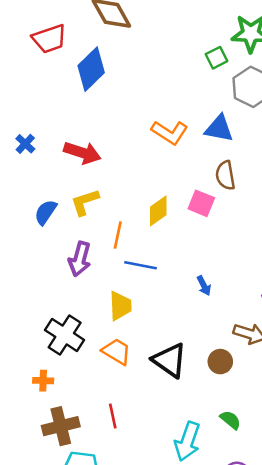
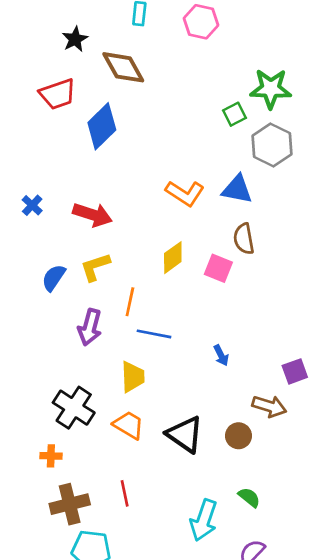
yellow diamond: (158, 211) -> (173, 258), moved

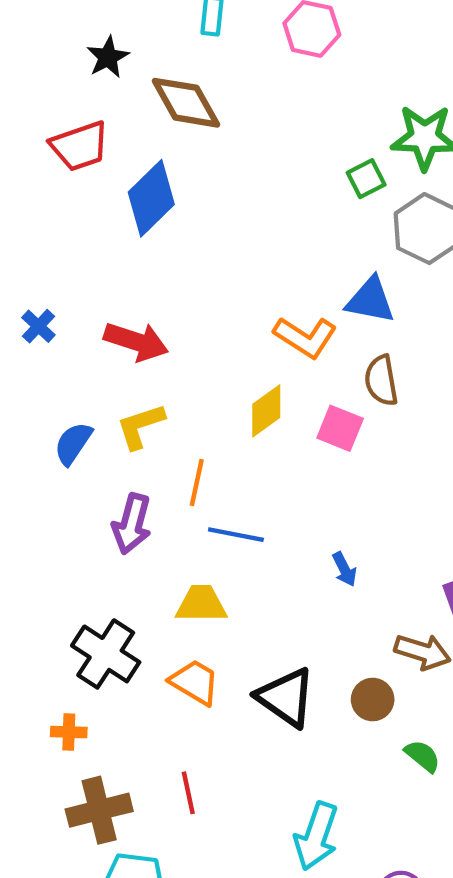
orange L-shape: (185, 193) -> (305, 337), moved
yellow trapezoid: (133, 377) -> (201, 604), turned -88
green semicircle: (249, 497) -> (423, 756), moved

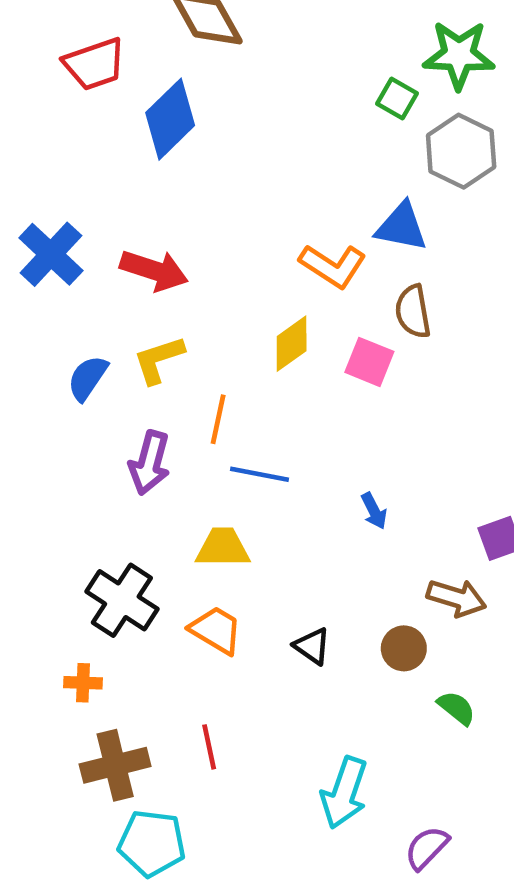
green square: (366, 179) -> (397, 98), turned -33
blue cross: (38, 326) -> (51, 254), size x1.8
black triangle: (286, 697) -> (312, 646), size x0.6

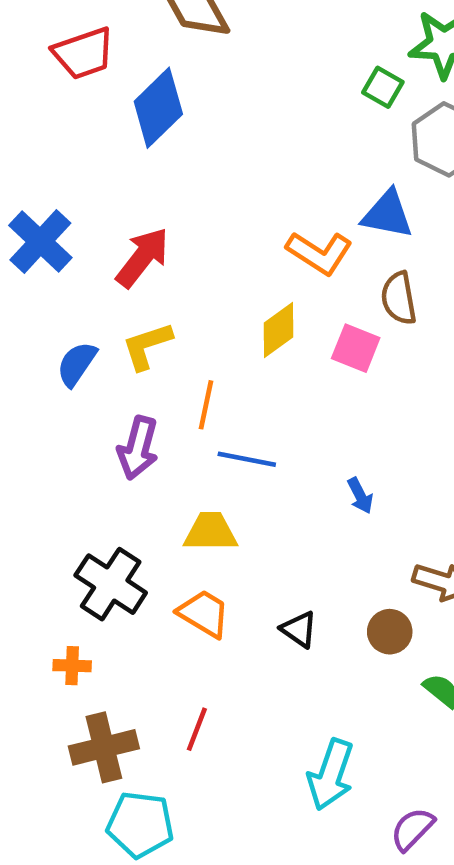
red arrow: (154, 270) -> (142, 257), turned -70
red line: (209, 747) -> (197, 729), turned 33

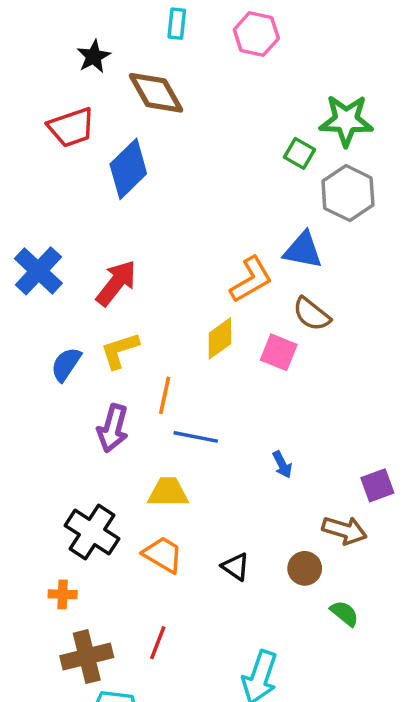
orange L-shape: (319, 253) -> (251, 280), turned -63
brown semicircle: (399, 298) -> (312, 314), turned -42

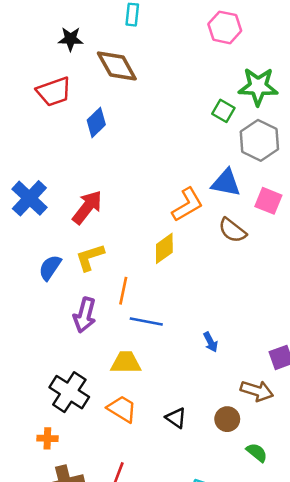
pink hexagon: (256, 34) -> (225, 27), moved
black star: (94, 56) -> (71, 39), turned 30
blue diamond: (128, 169) -> (96, 122), size x0.7
pink square: (279, 352) -> (268, 201), moved

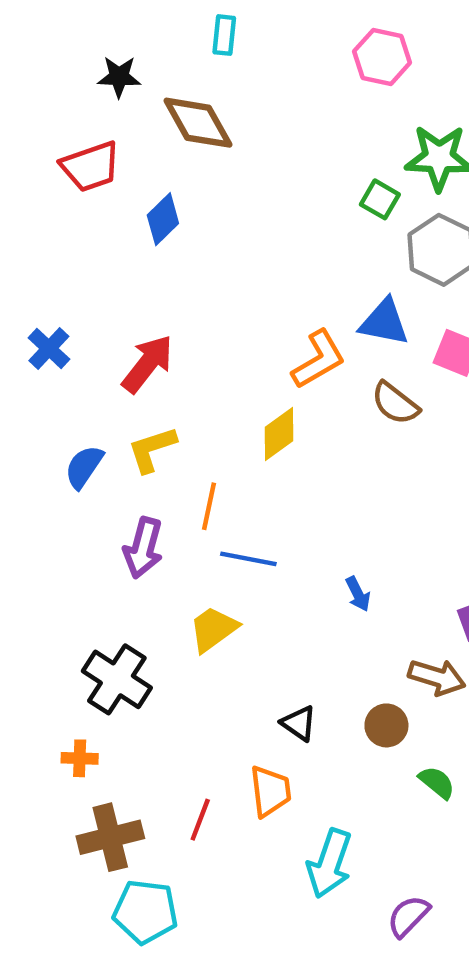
blue cross: (29, 198) -> (49, 348), size x0.7
yellow trapezoid: (126, 363) -> (213, 629), turned -36
orange trapezoid: (122, 409) -> (270, 791), moved, turned 52

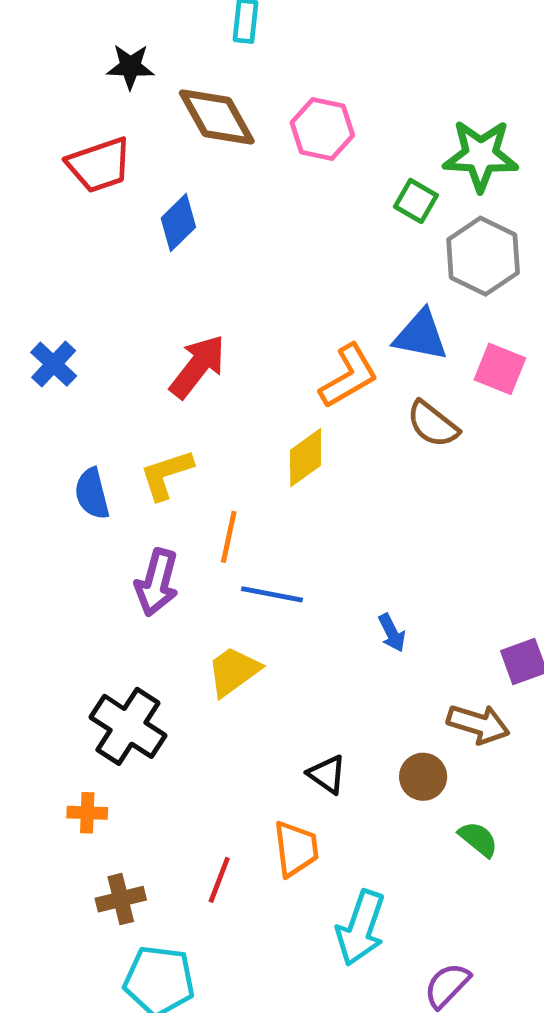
pink hexagon: (382, 57) -> (322, 129), moved
red arrow: (148, 364) -> (198, 366), moved
blue semicircle: (84, 467) -> (92, 494), turned -48
brown cross: (110, 837) -> (121, 899), size x0.7

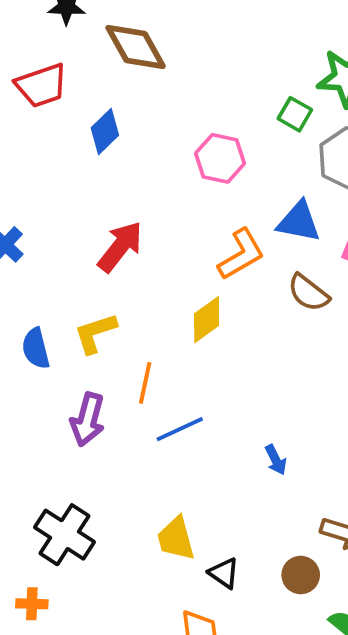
pink hexagon: (322, 129) -> (220, 158), moved
blue line: (272, 594) -> (180, 429), turned -36
yellow trapezoid: (234, 671) -> (176, 538), moved, turned -69

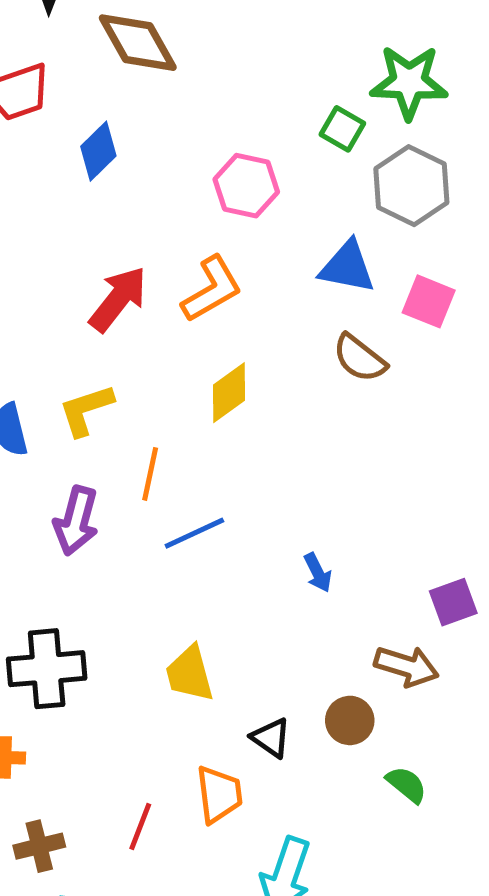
orange L-shape: (241, 254) -> (212, 289), moved
black cross: (65, 535) -> (47, 669), turned -38
black triangle: (224, 573) -> (271, 738), moved

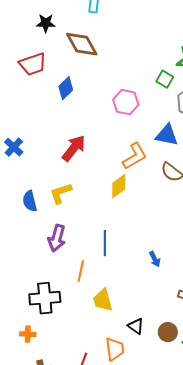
orange L-shape: (212, 289) -> (135, 156), moved
orange line: (150, 474) -> (81, 271), moved
blue line: (194, 533) -> (105, 243), turned -65
brown circle: (350, 720) -> (168, 332), moved

